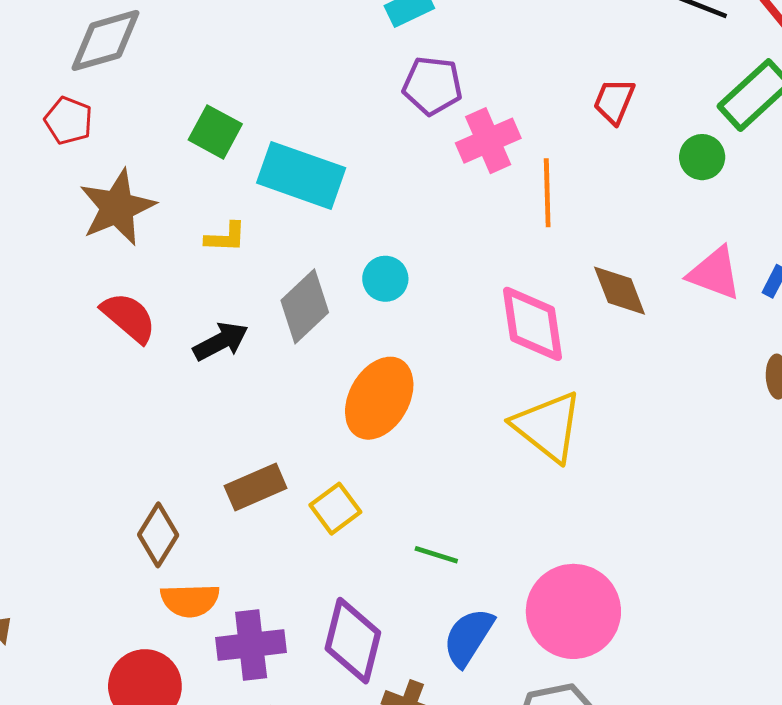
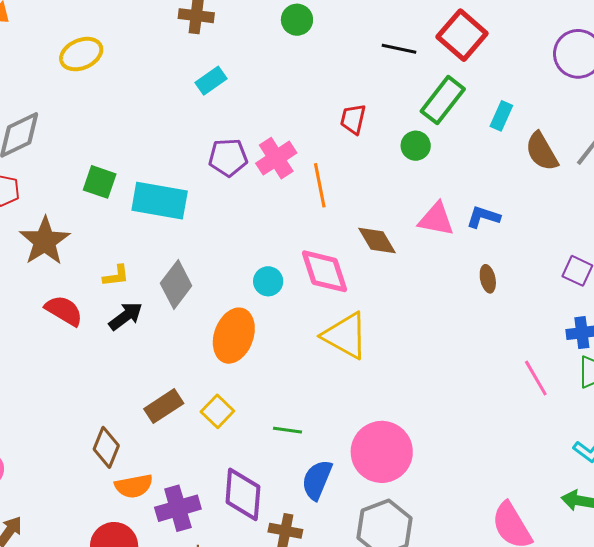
purple pentagon: (432, 86) -> (228, 157), moved
yellow L-shape: (226, 237) -> (116, 276), moved
cyan circle: (385, 279) -> (268, 281), moved

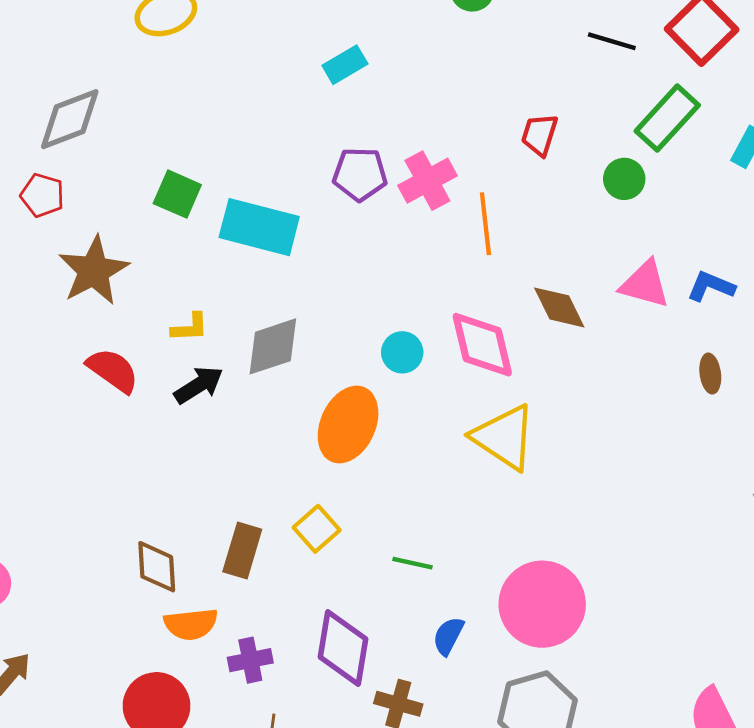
gray diamond: (176, 285) -> (273, 346), turned 30
brown rectangle: (164, 406) -> (242, 551), moved, turned -45
brown diamond: (106, 447) -> (157, 567), turned -30
blue semicircle: (317, 480) -> (448, 636), size x0.7
purple cross: (178, 508) -> (250, 660), size x0.7

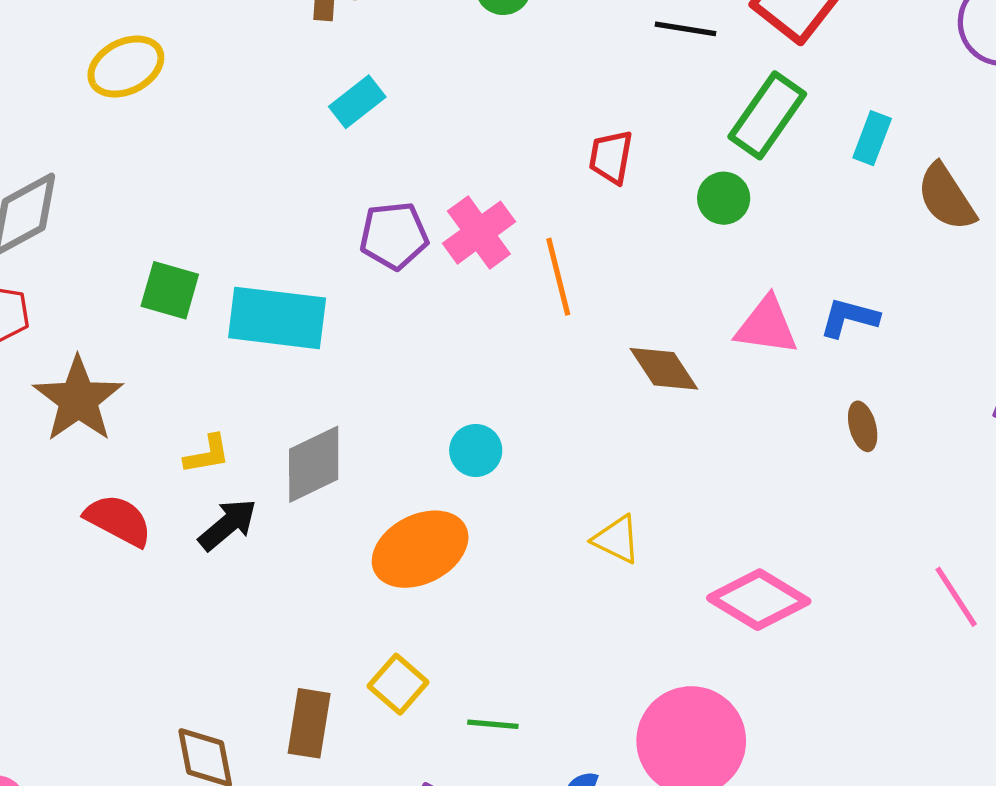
pink diamond: (482, 345) -> (759, 600), moved, turned -38
orange ellipse: (348, 425) -> (420, 549), turned 46
yellow triangle: (504, 437) -> (617, 539), size x0.6
green line: (413, 563) -> (493, 724), moved

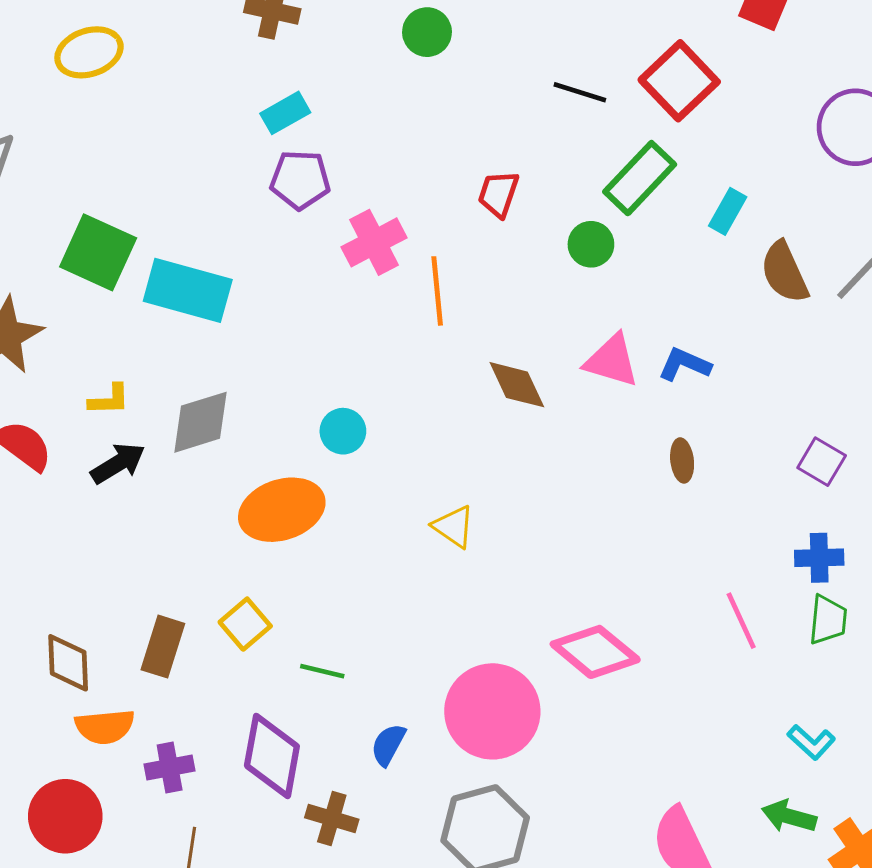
purple pentagon: (394, 236) -> (300, 180), moved
green square: (170, 290) -> (98, 252), size x1.4
pink diamond: (759, 600) -> (595, 652), moved

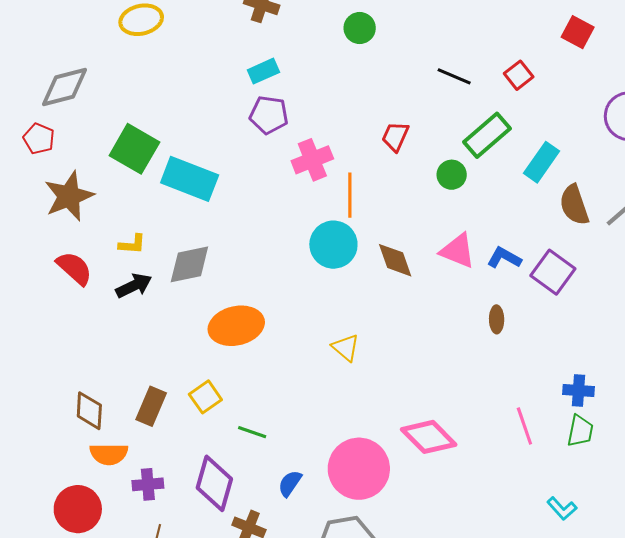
red square: (679, 81) -> (519, 75), size x0.6
cyan rectangle: (728, 211) -> (542, 162), size x1.4
cyan circle: (343, 431) -> (333, 245), moved, size x1.6
purple square: (822, 462) -> (553, 272), moved, size x1.4

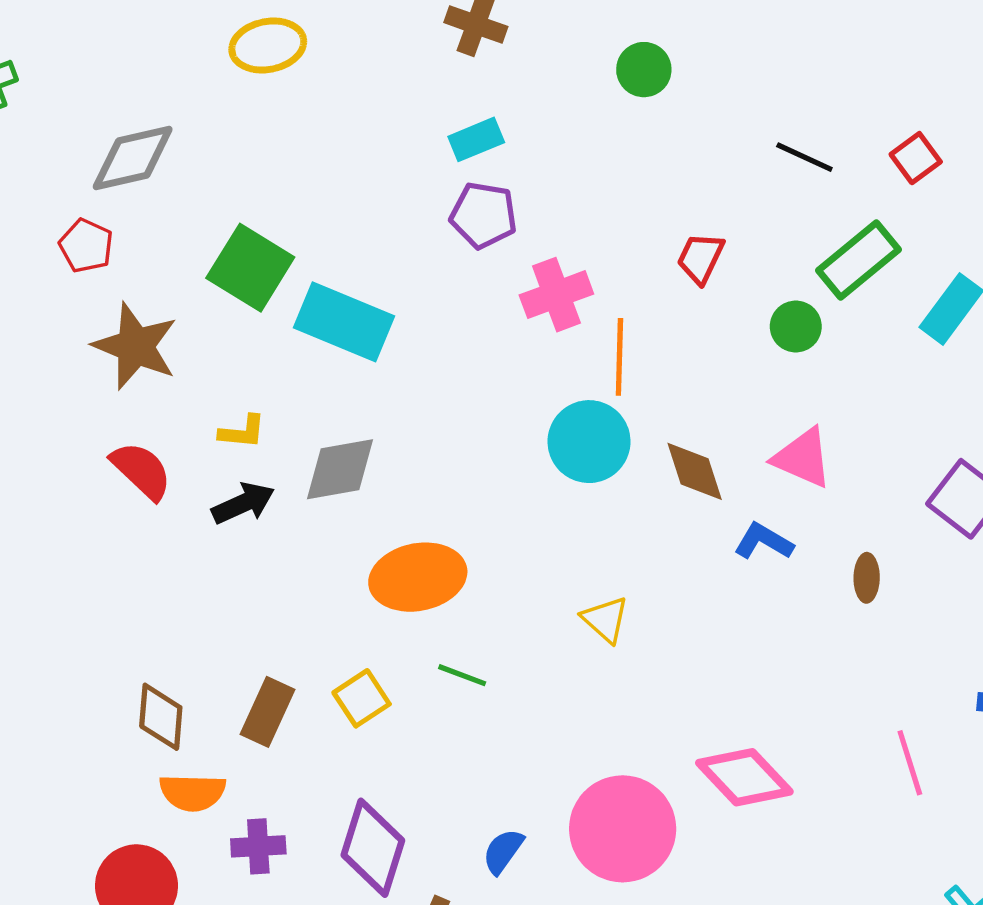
brown star: (69, 196) -> (135, 346), turned -30
blue L-shape: (504, 258) -> (764, 541), moved
green line: (252, 432) -> (462, 675), moved

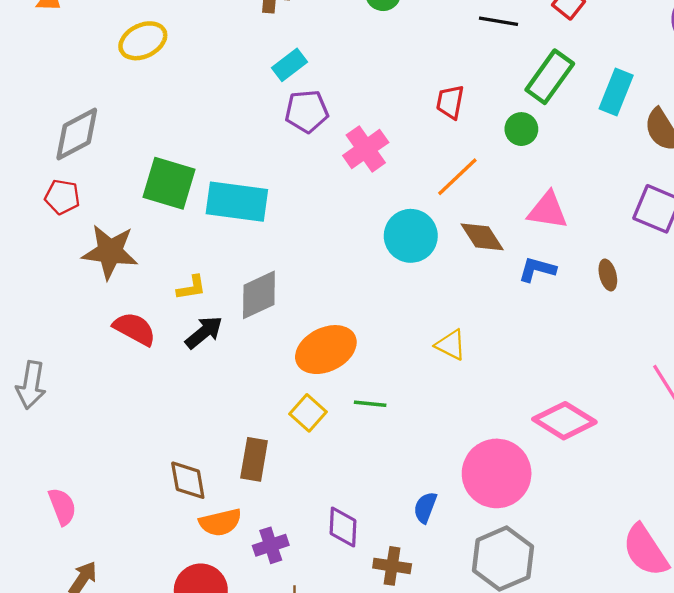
orange line: (619, 357) -> (457, 177), moved, turned 60
yellow square: (362, 698) -> (308, 413), moved
purple diamond: (373, 848) -> (343, 527), size x0.7

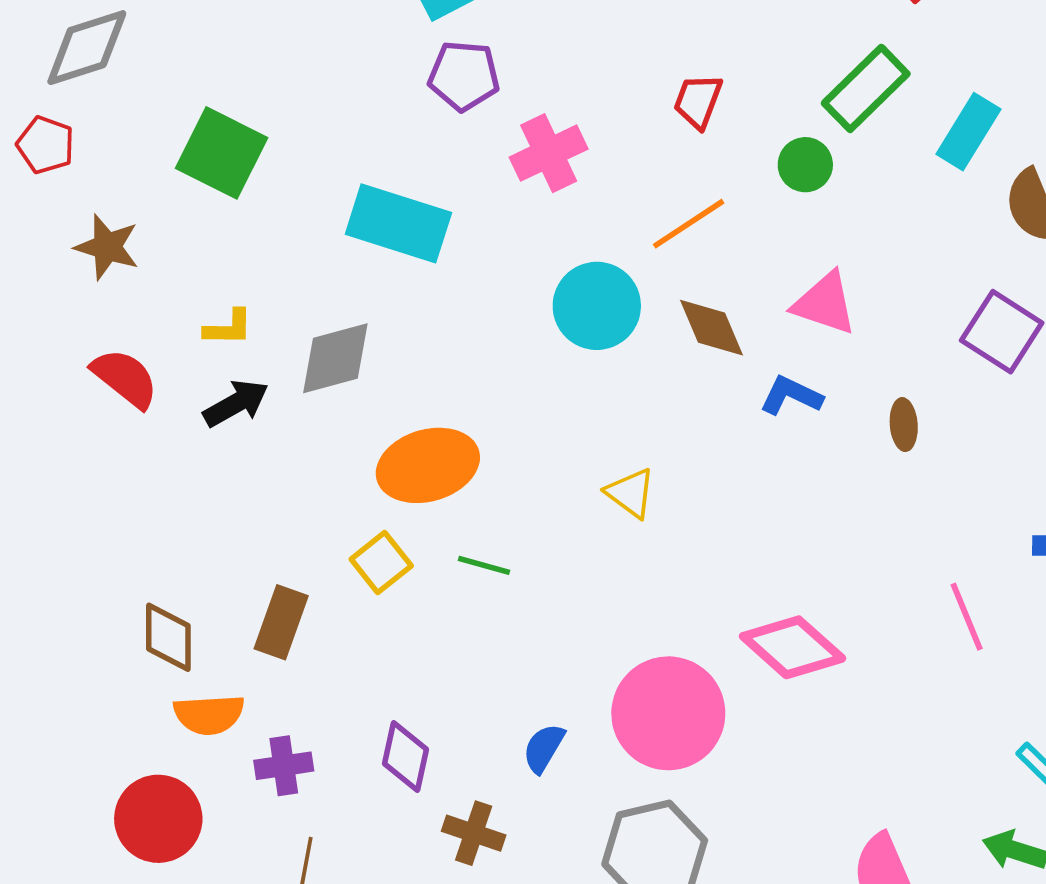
cyan rectangle: (237, 202) -> (398, 223), moved
brown star: (110, 252) -> (107, 247), size x0.7

